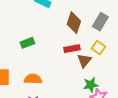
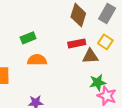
brown triangle: (84, 61) -> (90, 56), turned 49
orange semicircle: (33, 79) -> (37, 60), moved

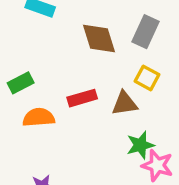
brown diamond: (78, 15) -> (99, 38), turned -30
red rectangle: (77, 43) -> (82, 98), moved

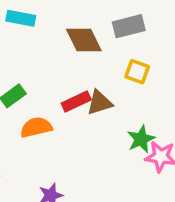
gray rectangle: (146, 32) -> (129, 26), turned 60
brown triangle: (125, 104) -> (100, 103), moved

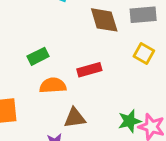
brown triangle: (100, 103) -> (75, 118), moved
green star: (141, 139) -> (130, 121), moved

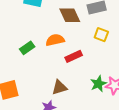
red rectangle: (89, 70) -> (74, 56), moved
orange semicircle: (53, 85) -> (55, 40), moved

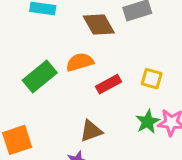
yellow square: (101, 35) -> (152, 79), moved
green rectangle: (27, 48) -> (40, 77), size x1.5

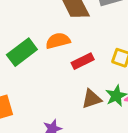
brown triangle: (91, 131) -> (92, 99), moved

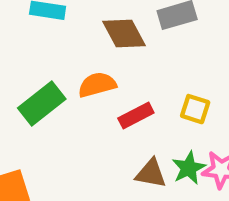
brown triangle: (92, 99) -> (151, 174), turned 30

